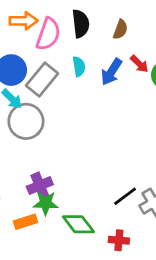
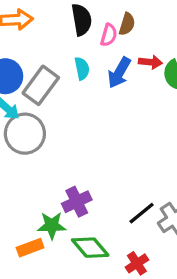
pink semicircle: (48, 34) -> (109, 35), moved, size x0.6
red arrow: (139, 64) -> (150, 62), turned -36
purple cross: (40, 186) -> (77, 202), moved
red cross: (119, 240) -> (137, 263), turned -36

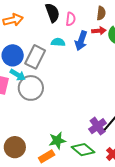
brown semicircle: (127, 24) -> (101, 13), moved
cyan semicircle: (82, 68) -> (58, 42), turned -64
purple cross: (77, 202) -> (98, 126), moved

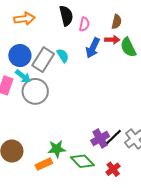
cyan semicircle: (58, 42) -> (63, 56), moved, turned 48

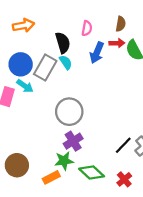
black semicircle: (66, 16) -> (63, 43), moved
gray circle: (35, 91) -> (69, 112), moved
purple cross: (100, 138) -> (73, 141), moved

